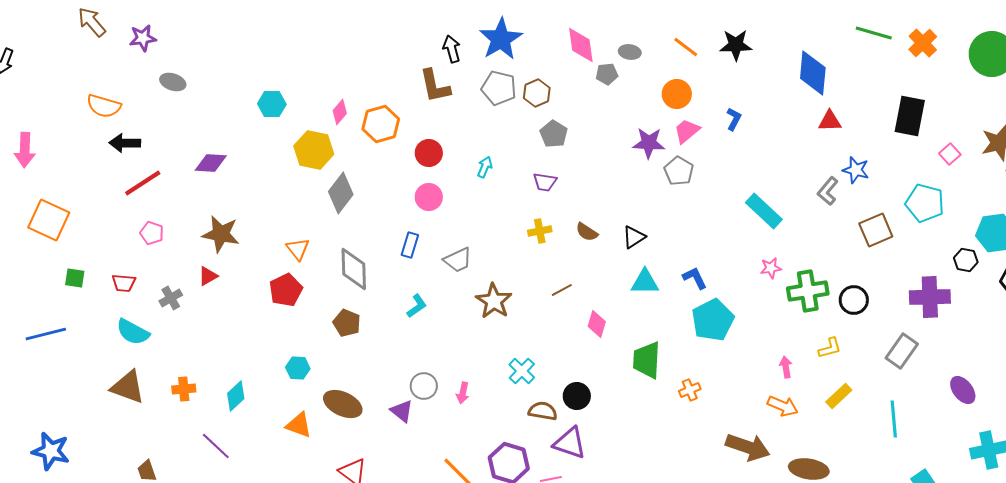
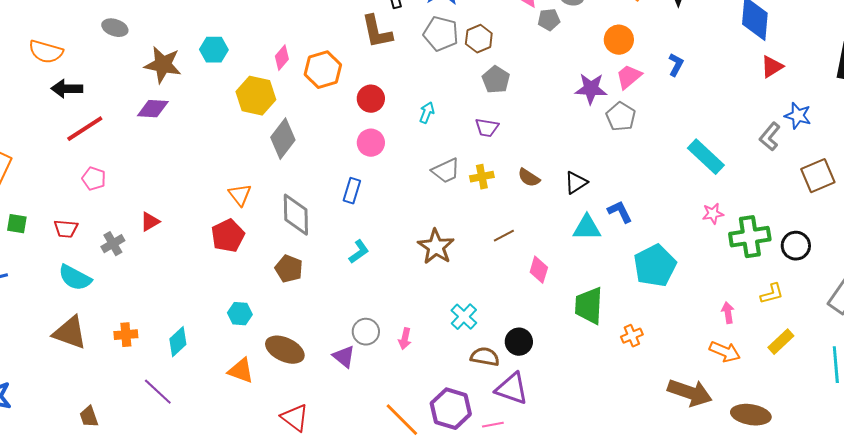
red triangle: (830, 121) -> (772, 67), turned -30
brown star: (221, 234) -> (163, 65), moved
gray trapezoid: (458, 260) -> (446, 171), moved
blue L-shape: (695, 278) -> (620, 212), moved

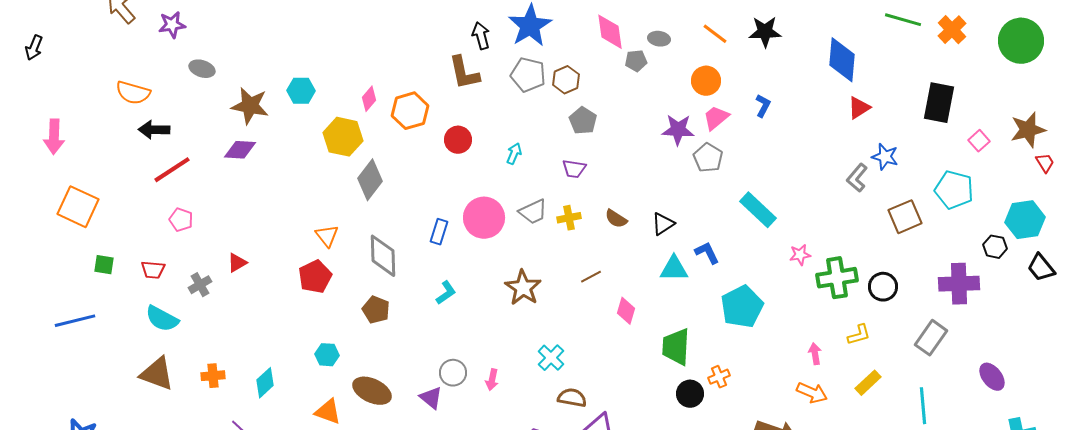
pink circle: (371, 143) -> (484, 218), moved, size x1.5
cyan rectangle: (706, 157) -> (758, 210), moved
black circle: (519, 342) -> (690, 394), moved

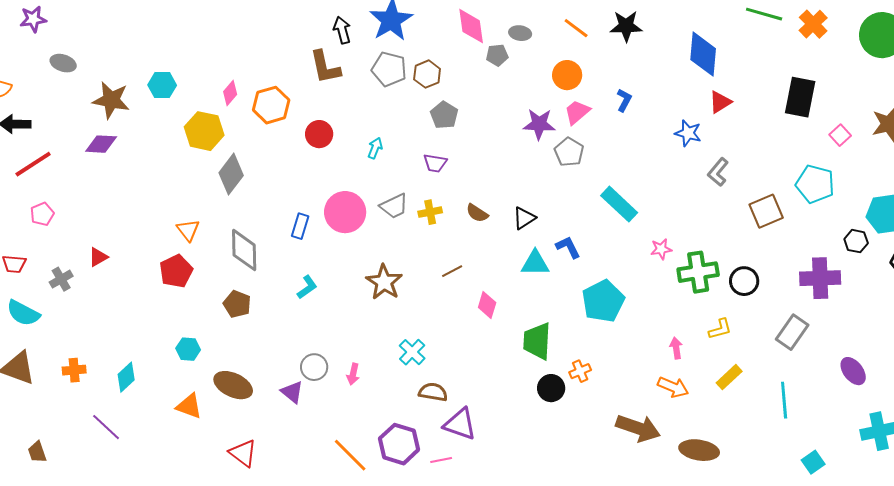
blue star: (885, 157) -> (688, 133), moved
pink pentagon: (181, 220) -> (42, 214), turned 30

